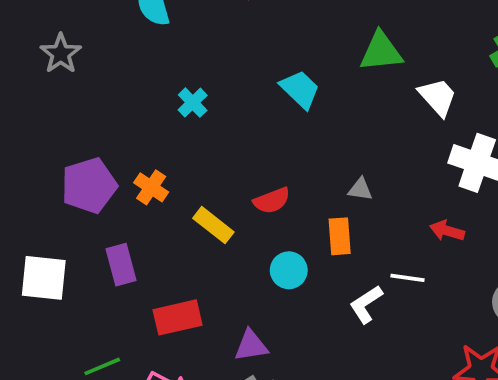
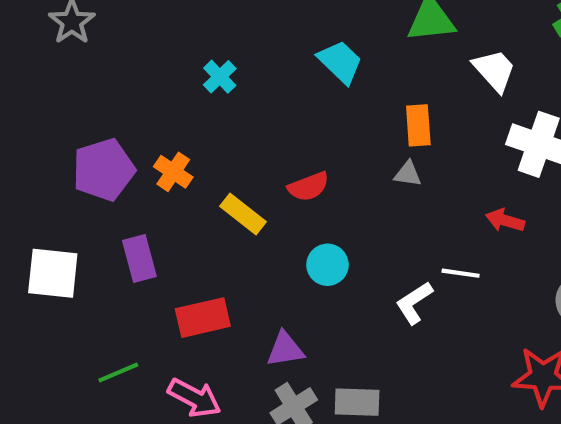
orange rectangle: (340, 236) -> (418, 125), moved

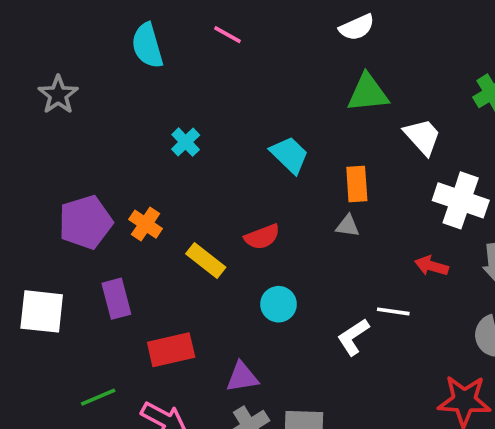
cyan trapezoid: (340, 62) -> (289, 155), moved

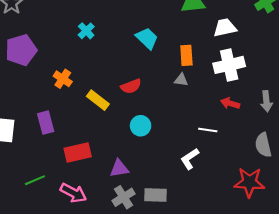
white trapezoid: (422, 137) -> (225, 28), turned -60
white cross: (461, 200) -> (229, 65), moved, turned -32
purple pentagon: (85, 222) -> (21, 50), moved
white L-shape: (353, 337) -> (190, 159), moved

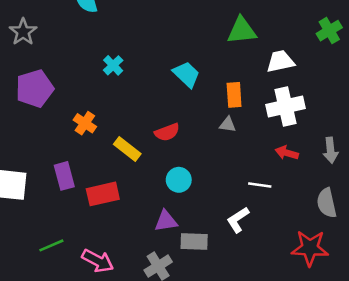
red rectangle: (78, 152) -> (103, 194), moved
purple triangle: (119, 168) -> (166, 221), moved
gray rectangle: (156, 195) -> (194, 242), moved

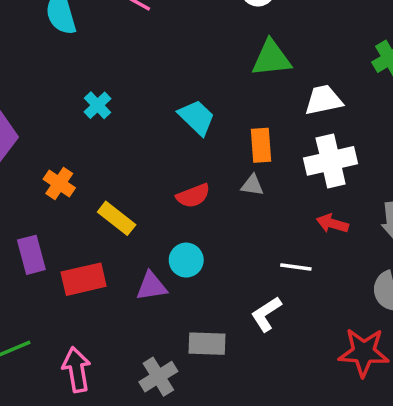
red semicircle: (167, 132) -> (193, 196), moved
purple triangle: (166, 221) -> (151, 286), moved
pink arrow: (98, 261) -> (77, 370), turned -128

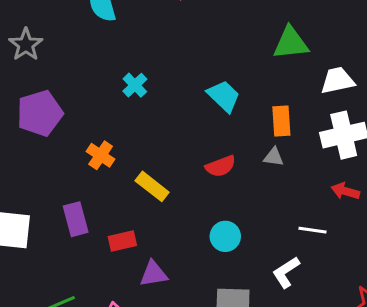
cyan circle: (186, 260) -> (225, 236), moved
red rectangle: (84, 279) -> (122, 241), size x0.7
purple triangle: (151, 286) -> (154, 274), moved

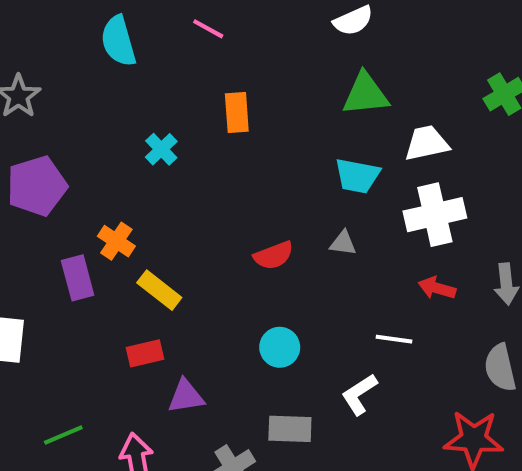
cyan trapezoid: (224, 96) -> (357, 176), moved, turned 147
orange rectangle: (281, 121) -> (237, 113), moved
yellow rectangle: (152, 186) -> (159, 290), moved
purple rectangle: (76, 219) -> (78, 278), moved

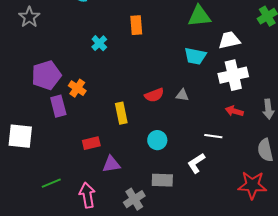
purple pentagon: (37, 186) -> (46, 75), moved
gray triangle: (343, 243) -> (182, 95), moved
yellow rectangle: (159, 290) -> (121, 113), moved, turned 40

